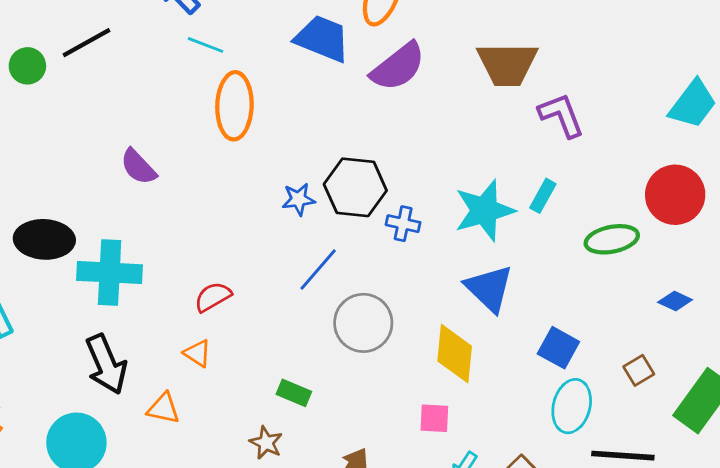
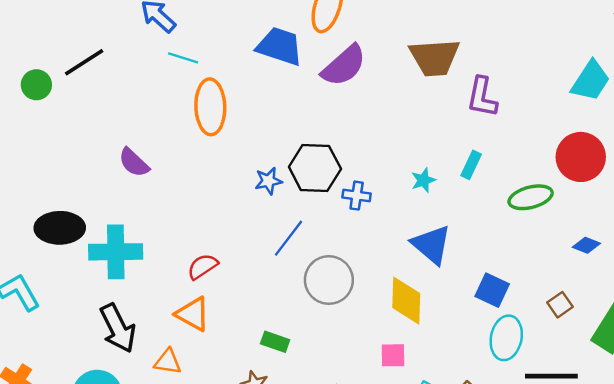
purple L-shape: (561, 115) -> (482, 97), turned -144
cyan star: (484, 210) -> (423, 180), size x0.5
orange triangle: (197, 353) -> (193, 314), size x1.5

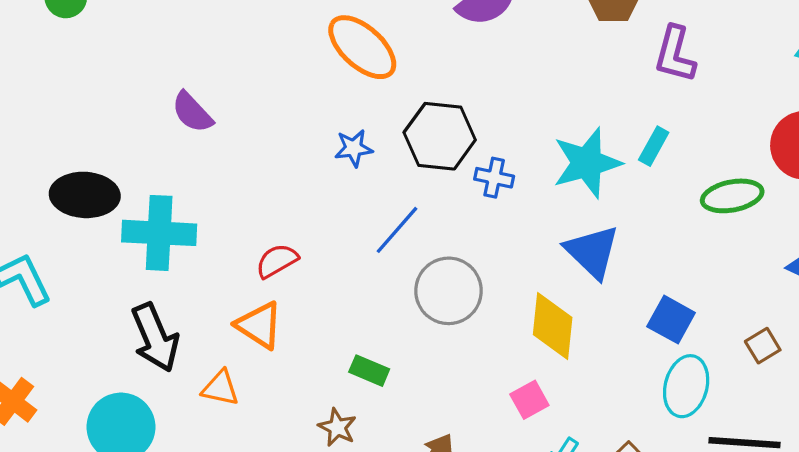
orange ellipse: (210, 107) -> (362, 47), moved, turned -50
cyan star: (423, 180) -> (587, 163), size x2.0
blue star: (268, 181) -> (354, 148), moved
pink square: (393, 355) -> (529, 400), turned -32

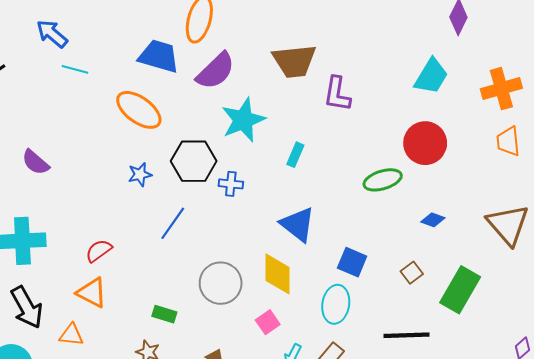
cyan rectangle: (654, 146) -> (295, 155), moved
cyan star: (587, 163) -> (243, 120), moved
gray circle: (449, 291) -> (221, 283), moved
cyan ellipse: (686, 386) -> (336, 304), moved

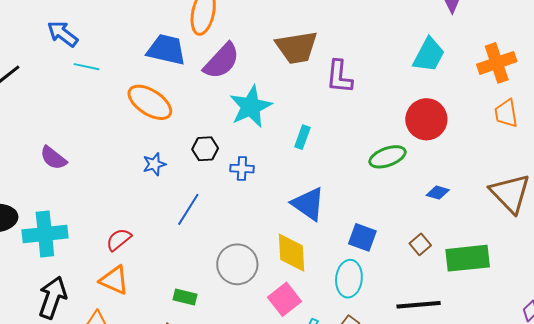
black hexagon: (194, 161) -> (205, 149), size x0.6
green rectangle: (460, 290) -> (468, 258), turned 57
black arrow: (27, 307) -> (52, 298), turned -129
pink square: (268, 322) -> (285, 299), size x1.4

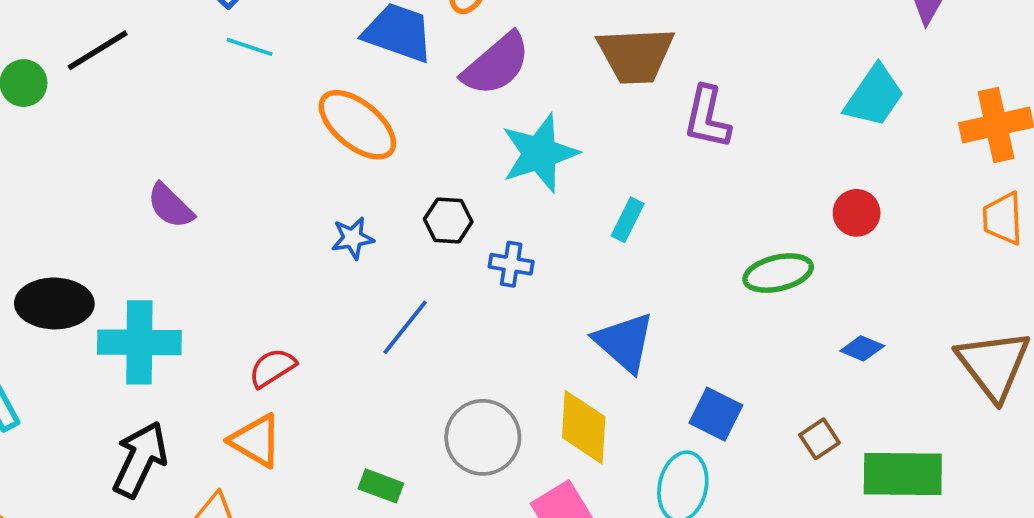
red circle: (426, 119) -> (857, 213), size x0.6

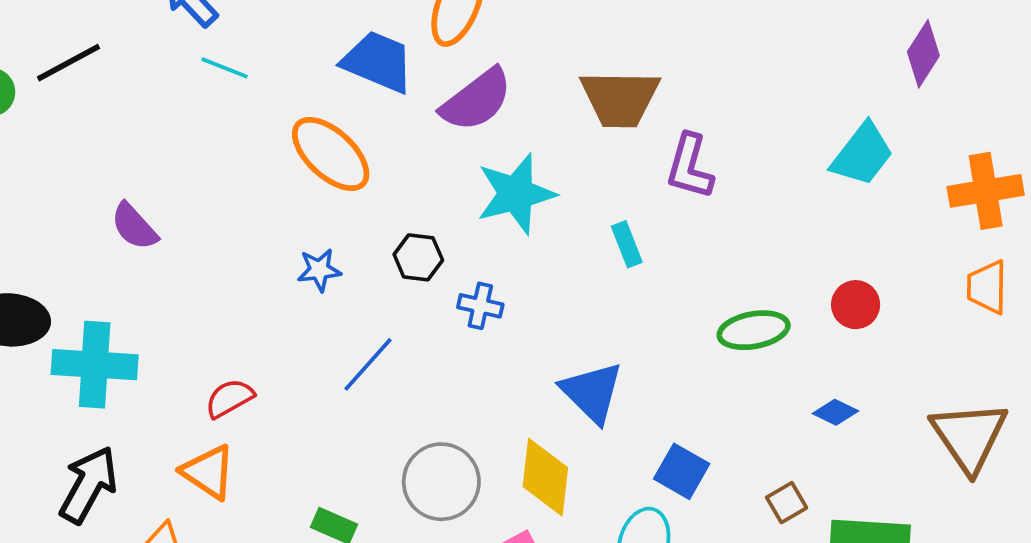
red circle: (857, 213) -> (856, 305), moved
cyan rectangle: (628, 220) -> (627, 244), moved, turned -51

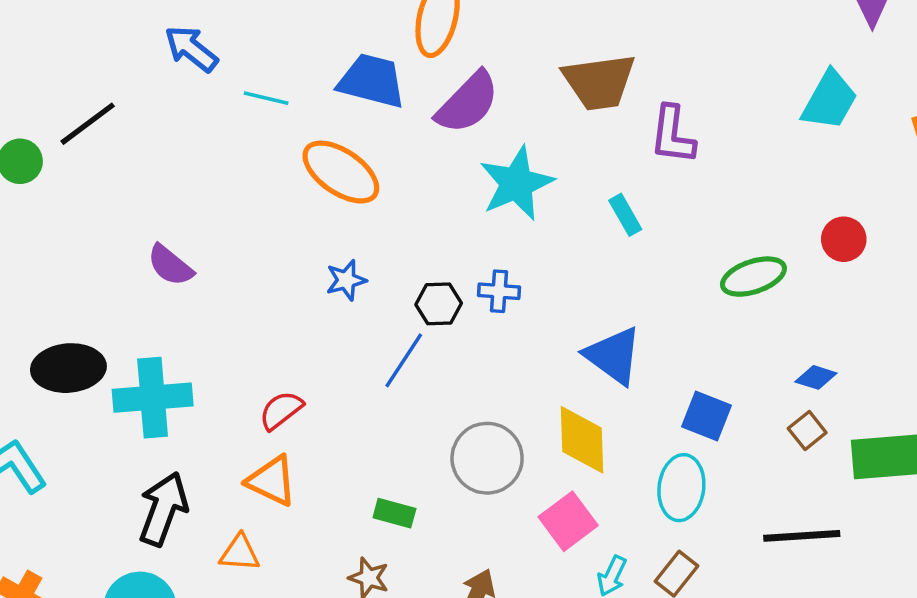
cyan line: (225, 68) -> (266, 98), moved
black hexagon: (418, 257) -> (439, 304), moved
blue diamond: (835, 412) -> (816, 377), moved

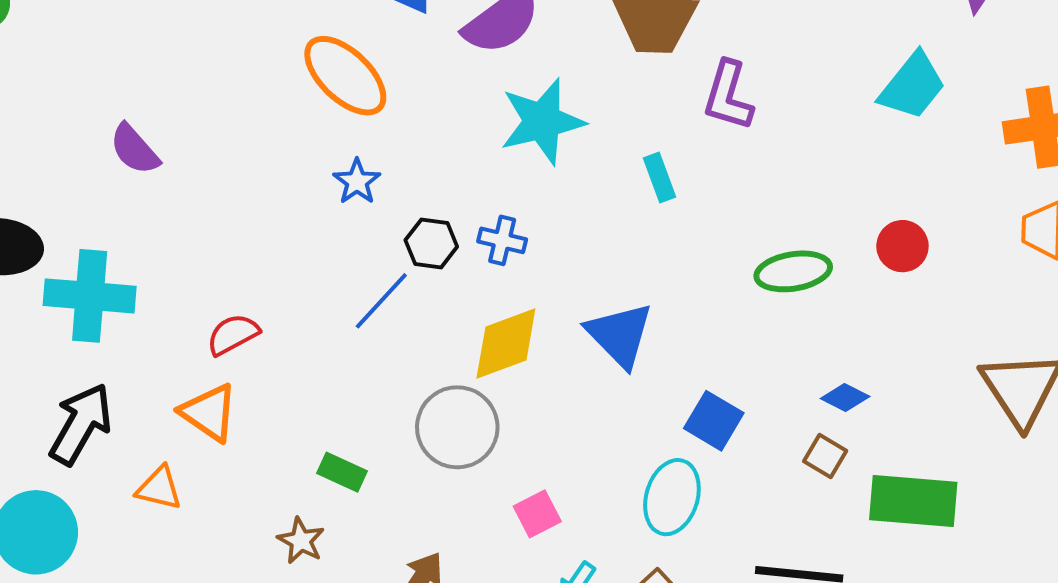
blue star: (346, 280) -> (357, 182), moved, turned -30
brown square: (807, 430) -> (825, 456), turned -30
yellow diamond: (582, 440) -> (506, 344), moved, turned 62
pink square: (568, 521) -> (537, 514), size x0.7

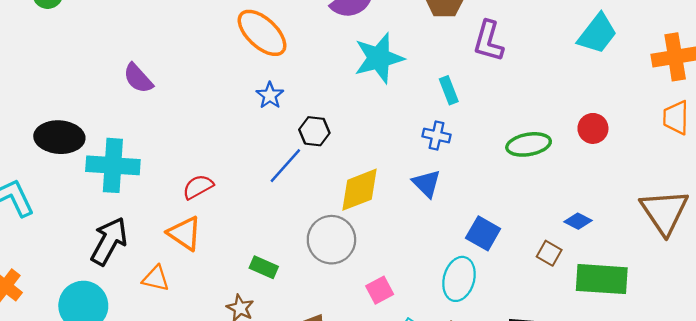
blue cross: (502, 240) -> (437, 136), moved
blue triangle: (620, 335) -> (427, 183), size x0.7
blue diamond: (845, 398) -> (578, 221), moved

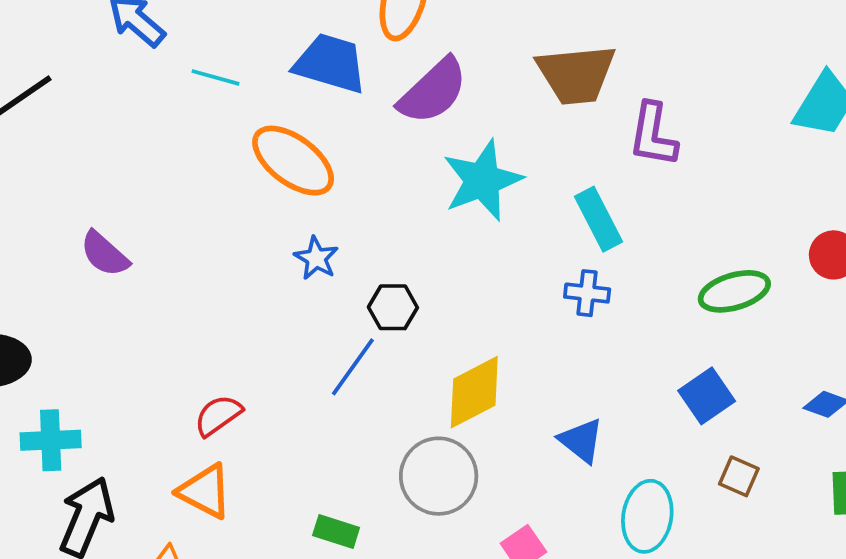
cyan rectangle: (449, 90) -> (598, 219), size x1.4
cyan cross: (113, 165) -> (51, 440), moved, size x0.7
blue triangle: (427, 183) -> (581, 441), moved
blue square: (483, 233) -> (707, 396), moved, turned 32
brown square: (549, 253) -> (739, 476), moved

